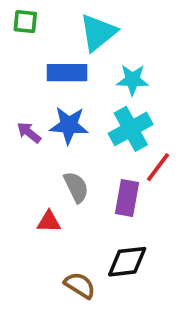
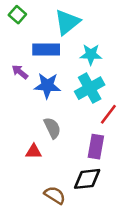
green square: (25, 22) -> (17, 15), turned 35
purple arrow: (29, 133) -> (20, 72), moved
purple rectangle: (127, 198) -> (96, 147), moved

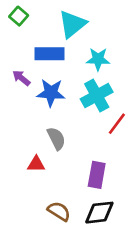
purple rectangle: (96, 147) -> (97, 175), moved
black diamond: (87, 179) -> (99, 213), moved

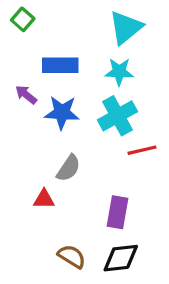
cyan triangle: (72, 24) -> (126, 28), moved
red line: (117, 124) -> (142, 150), turned 40
gray semicircle: (56, 139) -> (68, 168), turned 60

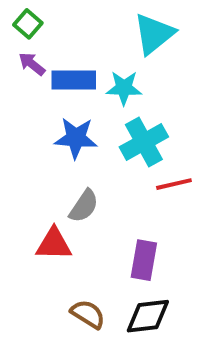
cyan star: (119, 72) -> (124, 88), moved
purple arrow: (26, 95) -> (32, 64), moved
red triangle: (44, 199) -> (54, 244), size x1.4

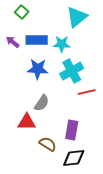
green square: (28, 24) -> (22, 12), moved
purple arrow: (32, 64) -> (13, 42), moved
brown semicircle: (88, 314) -> (48, 144), moved

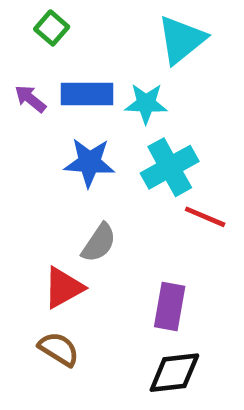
red line: (87, 92) -> (205, 217), turned 36
red triangle: (27, 122) -> (63, 288), turned -30
brown semicircle: (48, 144) -> (59, 349), moved

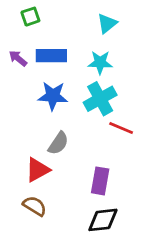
green square: (52, 28) -> (30, 17), turned 30
cyan triangle: (181, 40) -> (107, 23), size x0.7
cyan star: (146, 103) -> (100, 62), moved

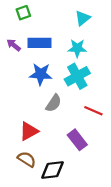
red line: (121, 128) -> (93, 111), moved
gray semicircle: (58, 143) -> (54, 103), moved
purple rectangle: (100, 181) -> (77, 140), turned -48
black diamond: (103, 220) -> (52, 170), moved

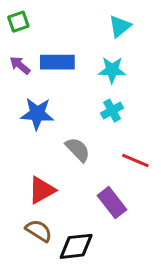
green square: (23, 13) -> (18, 22), moved
blue star: (41, 74) -> (37, 114), moved
cyan cross: (77, 76) -> (112, 111), size x0.6
gray semicircle: (54, 103) -> (78, 150), turned -78

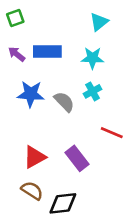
gray semicircle: (78, 150) -> (64, 102), moved
purple rectangle: (112, 203) -> (77, 158), moved

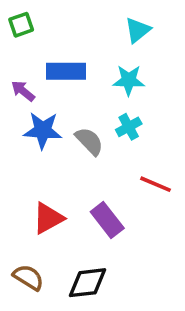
purple arrow: (17, 54) -> (23, 91), moved
brown semicircle: (32, 191) -> (28, 277), moved

